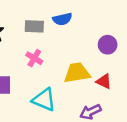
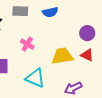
gray rectangle: (34, 26) -> (20, 11), moved
red triangle: (104, 81) -> (87, 55), moved

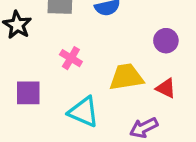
red triangle: (87, 55) -> (166, 88), moved

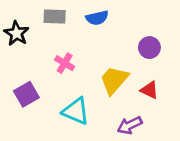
yellow trapezoid: (126, 77) -> (114, 80), turned -40
purple square: (28, 93) -> (26, 94), turned -30

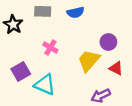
purple circle: (149, 48) -> (108, 42), moved
cyan triangle: (76, 111) -> (45, 85), moved

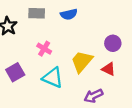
purple circle: (108, 42) -> (113, 43), moved
cyan triangle: (45, 85) -> (53, 78), moved

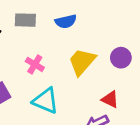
yellow trapezoid: (82, 61) -> (82, 62), moved
red triangle: (109, 69) -> (110, 99), moved

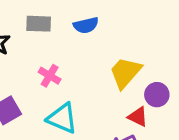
purple circle: (121, 58) -> (157, 95), moved
yellow trapezoid: (82, 62) -> (125, 73), moved

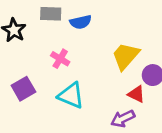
blue semicircle: (86, 25) -> (81, 22), moved

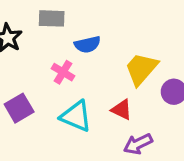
blue semicircle: (81, 22) -> (87, 44), moved
red triangle: (136, 94) -> (122, 110), moved

